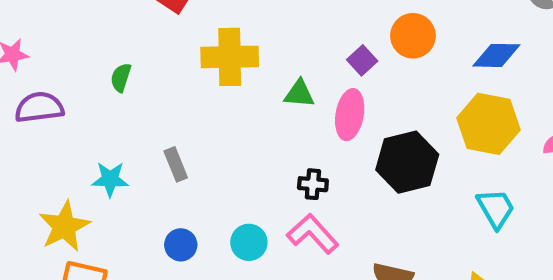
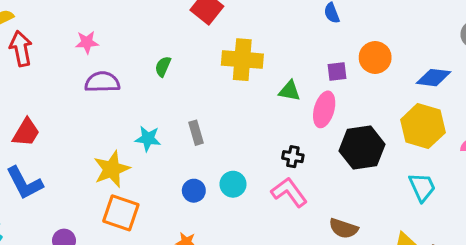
purple square: (362, 60) -> (337, 71), turned 30
cyan circle: (249, 242) -> (233, 184), moved

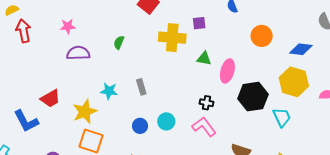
purple square: (337, 71) -> (199, 23), moved
red trapezoid: (26, 132) -> (50, 99), moved, turned 30
cyan trapezoid: (422, 187) -> (282, 117), moved

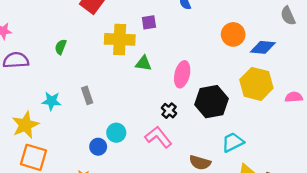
orange circle: (262, 36) -> (233, 34), moved
green triangle: (204, 59) -> (144, 63), moved
black cross: (206, 103) -> (169, 111), moved, turned 32
cyan trapezoid: (282, 117) -> (233, 142), moved, turned -90
blue circle: (140, 126) -> (98, 147), moved

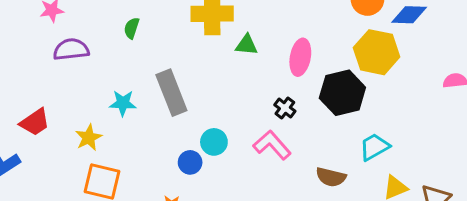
yellow hexagon: (256, 84) -> (377, 52), moved
gray rectangle: (87, 95) -> (171, 93), size x1.8
yellow star: (25, 125) -> (89, 138), size x0.7

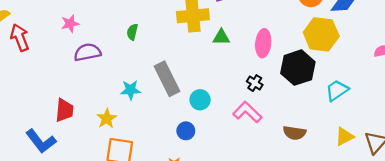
red trapezoid: (35, 122) -> (64, 110), turned -45
cyan circle: (214, 142) -> (200, 100), moved
cyan trapezoid: (374, 147) -> (337, 90), moved

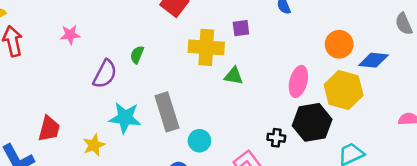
pink ellipse: (263, 43) -> (298, 81), moved
purple semicircle: (87, 52) -> (105, 74), moved, turned 120
black cross: (255, 83) -> (276, 138), moved, turned -35
cyan star: (131, 90) -> (125, 118), size x1.4

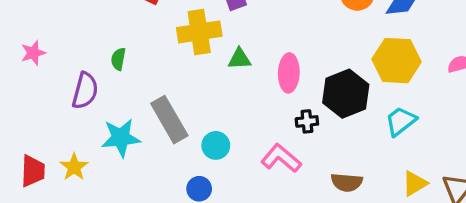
pink ellipse: (298, 81) -> (289, 73), moved
yellow hexagon: (344, 90) -> (397, 61), moved
yellow star: (94, 145) -> (74, 167), moved

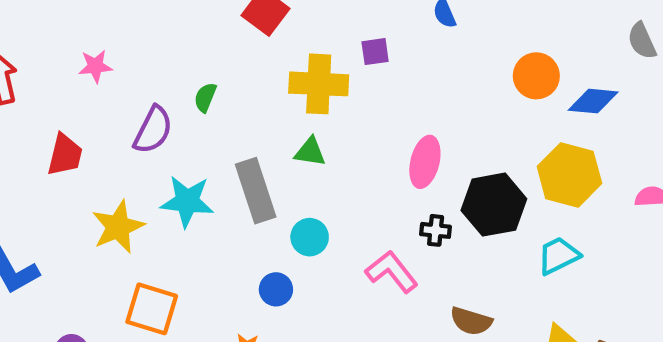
green triangle: (239, 59) -> (310, 152), moved
yellow star: (74, 167) -> (118, 227), size x1.4
red trapezoid: (33, 171) -> (65, 155), moved

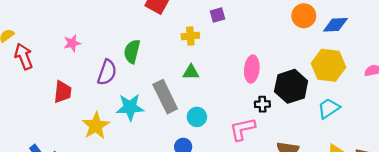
yellow cross: (319, 84) -> (190, 36), size x0.6
green semicircle: (205, 97) -> (132, 51), size x1.5
pink L-shape: (392, 272) -> (242, 129), turned -56

